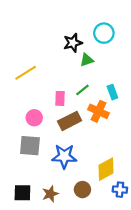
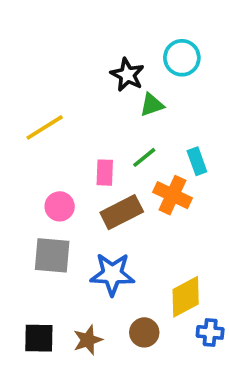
black star: (73, 43) -> (127, 75), turned -30

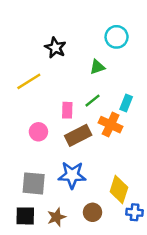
black star: (127, 75) -> (55, 48), moved
cyan rectangle: (197, 161) -> (126, 103), turned 42
gray square: (52, 255) -> (34, 183), moved
yellow diamond: (186, 297) -> (119, 189), turned -44

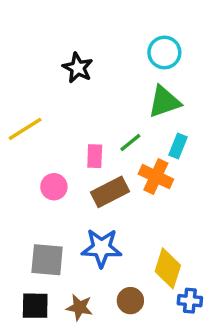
green triangle: (97, 67) -> (164, 102), moved, size x1.5
yellow line: (29, 81) -> (25, 129), moved
brown star: (56, 217) -> (79, 307), turned 30

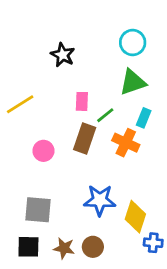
pink rectangle: (95, 156) -> (82, 101), moved
brown rectangle: (110, 192) -> (85, 138), moved, turned -44
blue star: (101, 248) -> (100, 200), moved
brown circle: (130, 301) -> (93, 247), moved

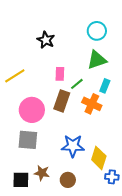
pink circle: (43, 151) -> (32, 110), size x1.6
gray square: (38, 210) -> (28, 140), moved
brown star: (64, 248) -> (42, 173), moved

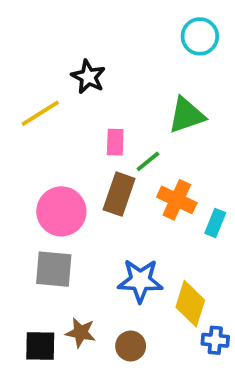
cyan circle: (97, 31) -> (200, 36), moved
yellow line: (15, 76) -> (40, 113), moved
cyan rectangle: (105, 86) -> (215, 223), moved

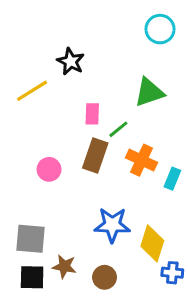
pink circle: (61, 211) -> (49, 169), size x0.6
gray square: (54, 269) -> (31, 239), moved

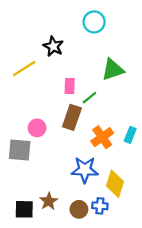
cyan circle: (160, 29) -> (94, 22), moved
orange cross: (142, 160) -> (102, 137), moved, turned 30
gray square: (31, 239) -> (20, 150), moved
brown star: (64, 266) -> (49, 201), turned 30
blue cross: (172, 273) -> (100, 206), moved

